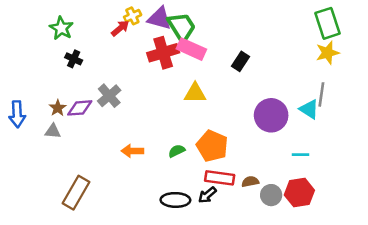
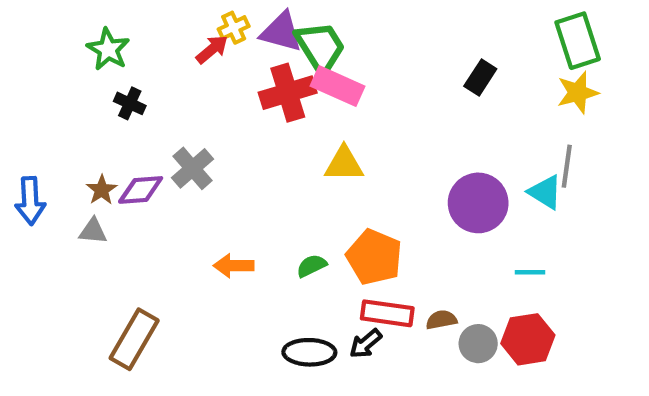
black rectangle: (240, 61) -> (480, 77), moved

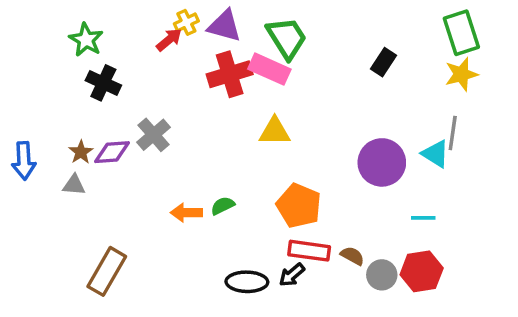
green trapezoid: (320, 47) -> (287, 38), moved
black cross: (130, 103) -> (103, 83), size x1.4
green semicircle: (312, 266) -> (223, 206), moved
brown semicircle: (441, 320) -> (352, 256), turned 40

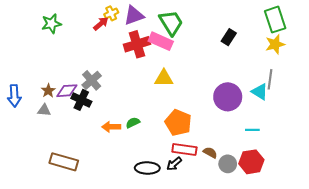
purple triangle: (224, 26) -> (134, 15), turned -35
green star: (86, 40) -> (51, 24), turned 30
black cross: (103, 83) -> (81, 100), moved
brown rectangle: (107, 271) -> (64, 162), turned 76

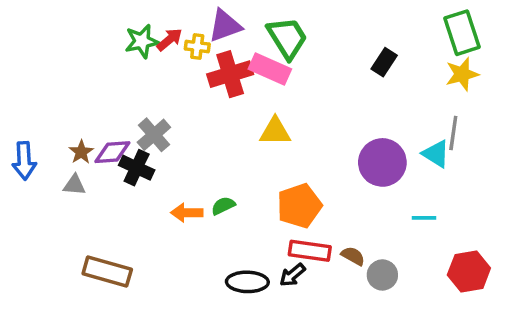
yellow cross: (111, 13) -> (197, 46), moved, turned 32
green star: (51, 24) -> (142, 41), moved
orange pentagon: (178, 123) -> (299, 206), turned 30
red hexagon: (251, 162) -> (469, 272), moved

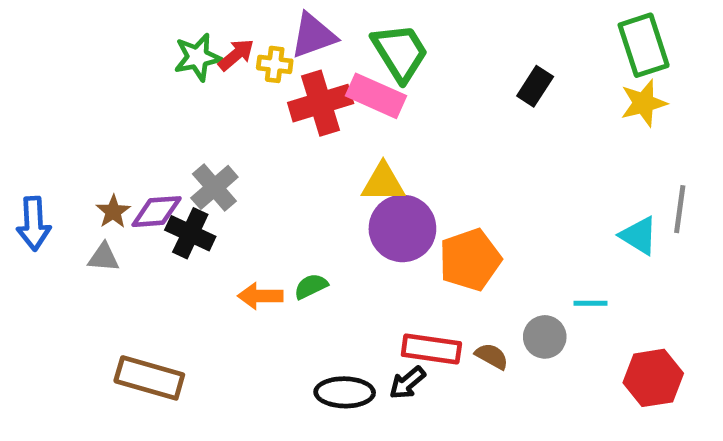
gray line: (453, 133) -> (680, 209), moved
cyan triangle: (436, 154) -> (639, 236), moved
purple circle: (382, 162) -> (402, 228), moved
orange pentagon: (299, 206) -> (470, 260), moved
gray circle: (382, 275) -> (545, 337), moved

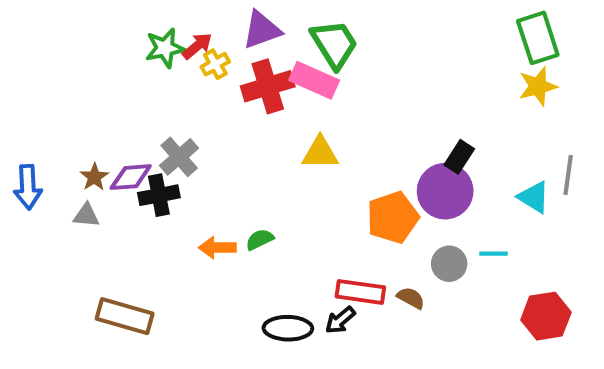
yellow cross: (275, 64) -> (215, 64), moved, turned -36
black rectangle: (535, 86) -> (459, 157), moved
purple circle: (402, 228) -> (445, 191), moved
black cross: (190, 233) -> (159, 195), turned -36
gray circle: (545, 337) -> (449, 264), moved

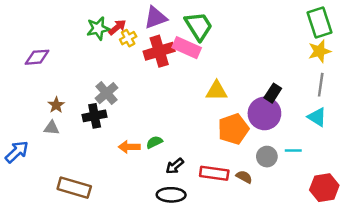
yellow triangle: (320, 153) -> (217, 91), moved
gray line: (568, 175) -> (321, 85), moved
purple diamond: (131, 177) -> (37, 57), moved
blue arrow: (28, 187) -> (17, 152), moved, turned -130
black arrow: (340, 320) -> (175, 166), moved

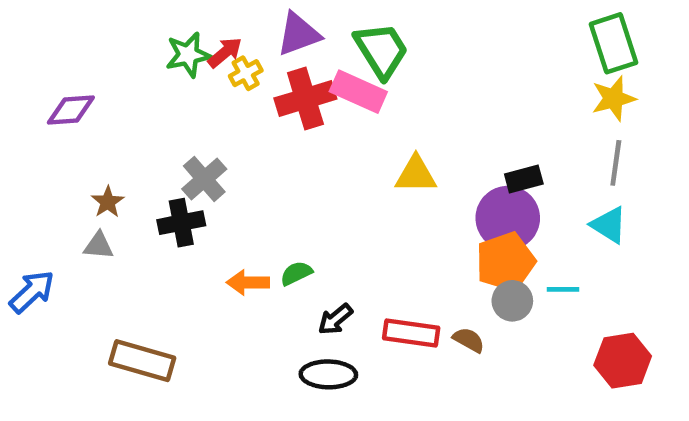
black rectangle: (273, 93) -> (524, 179), turned 42
orange pentagon: (233, 129) -> (505, 262), moved

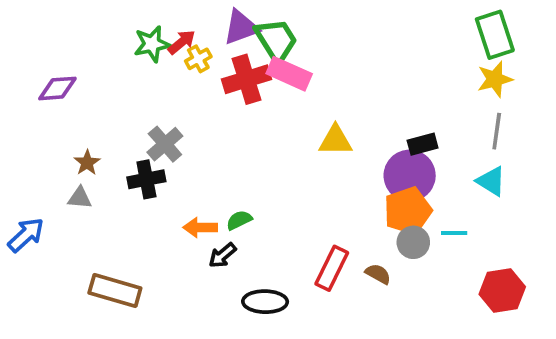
green trapezoid: (381, 50) -> (276, 40), moved
black arrow: (335, 319) -> (222, 255), moved
red rectangle: (411, 333) -> (332, 268), turned -72

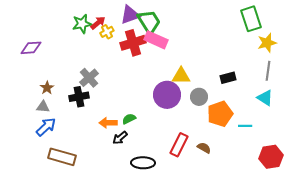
green rectangle: (495, 35) -> (251, 19), moved
purple circle: (410, 176) -> (167, 95), moved
blue arrow: (26, 235) -> (46, 127), moved
gray circle: (413, 242) -> (199, 97), moved

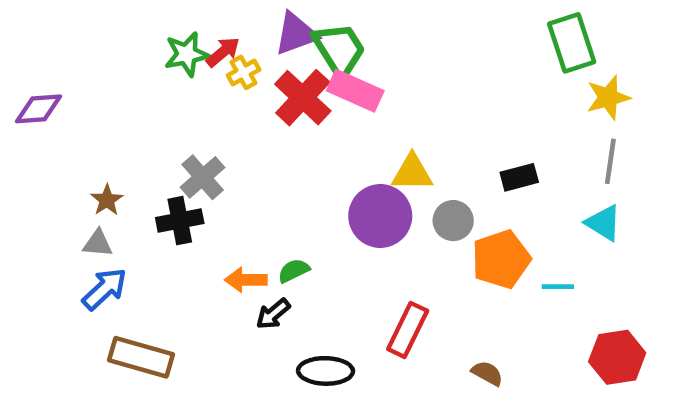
red cross: (133, 43) -> (303, 98), turned -30
purple diamond: (31, 48) -> (38, 109), moved
brown semicircle: (204, 148) -> (487, 373), moved

